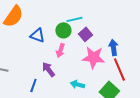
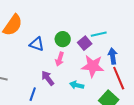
cyan line: (74, 19) -> (99, 34), moved
cyan arrow: (77, 84) -> (77, 85), moved

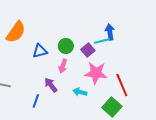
blue triangle: (37, 44) -> (40, 51), turned -35
blue arrow: (113, 56) -> (110, 32), moved

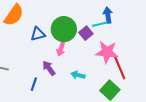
green circle: (66, 46) -> (64, 29), size x1.6
pink star: (96, 73) -> (107, 52), moved

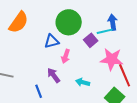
green circle: (64, 29) -> (69, 22), moved
blue triangle: (38, 34) -> (52, 41), moved
blue line: (34, 84) -> (39, 91), turned -40

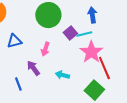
cyan line: (105, 31) -> (84, 34), moved
blue triangle: (52, 41) -> (14, 41), moved
pink star: (112, 59) -> (91, 52), turned 30

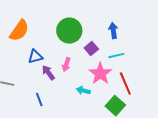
cyan line: (84, 34) -> (116, 56), moved
pink star: (91, 52) -> (100, 74), moved
purple arrow: (33, 68) -> (48, 73), moved

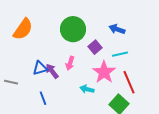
blue arrow: (113, 31) -> (117, 29), turned -63
blue triangle: (35, 57) -> (40, 68), moved

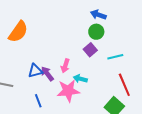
green circle: (73, 29) -> (96, 32), moved, size x0.6
blue arrow: (117, 29) -> (98, 15), moved
pink star: (104, 72) -> (68, 91), moved, turned 30
cyan arrow: (87, 89) -> (80, 79), moved

